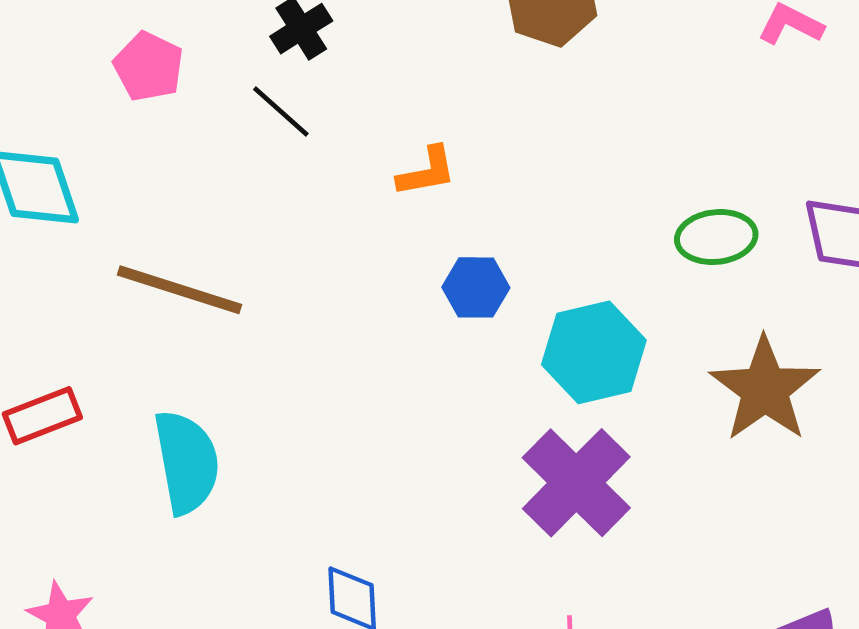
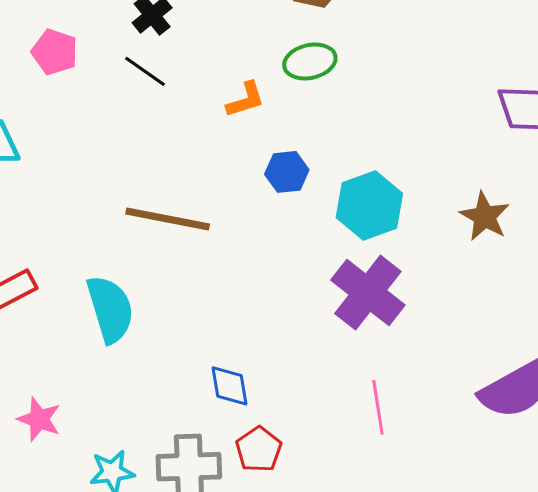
green ellipse: (716, 237) -> (310, 61), moved
brown line: (179, 290) -> (168, 219), moved
brown star: (765, 389) -> (485, 216), size x0.7

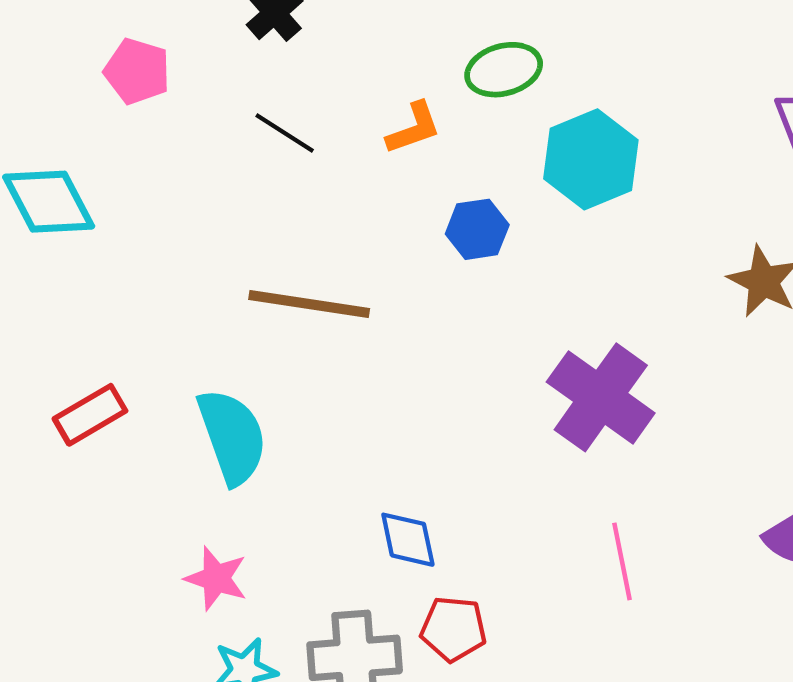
black line: (145, 71) -> (285, 133), moved
cyan hexagon: (369, 205) -> (591, 159), moved
pink star: (39, 419) -> (216, 578), moved
red pentagon: (259, 449) -> (453, 629), turned -30

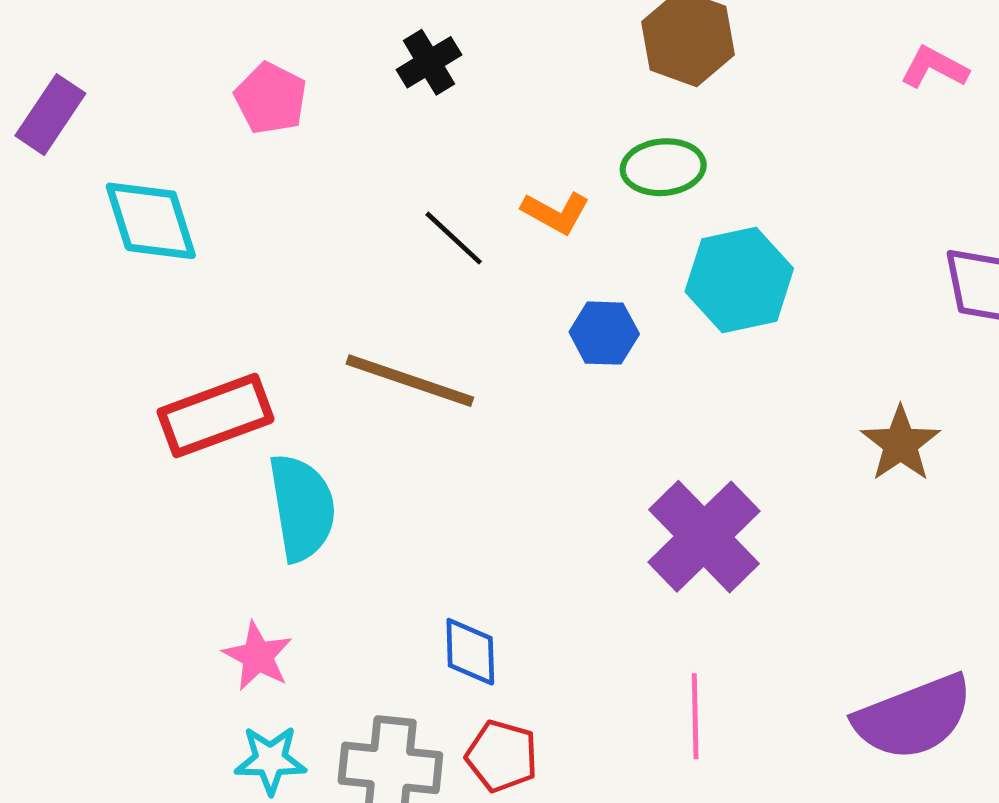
orange L-shape: (414, 128) -> (556, 213), turned 38
black line: (285, 133) -> (454, 238), moved
red rectangle: (90, 415) -> (216, 416), moved, size x1.4

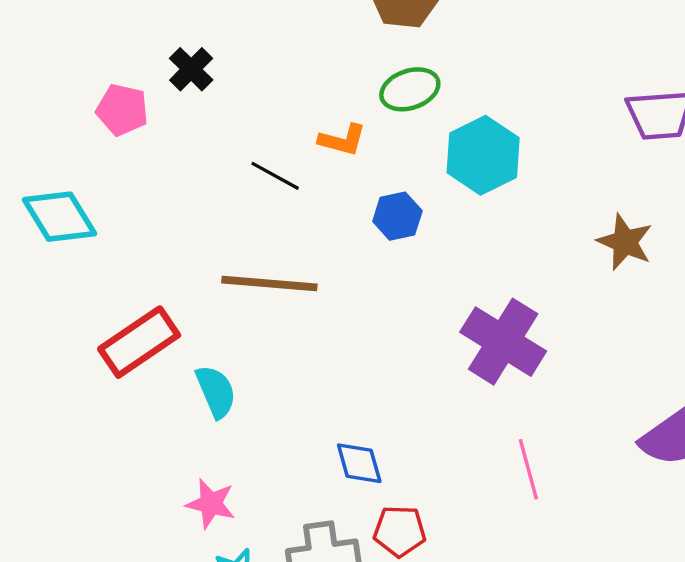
black cross: (429, 62) -> (191, 69), moved
cyan semicircle: (302, 508) -> (216, 392), size x0.7

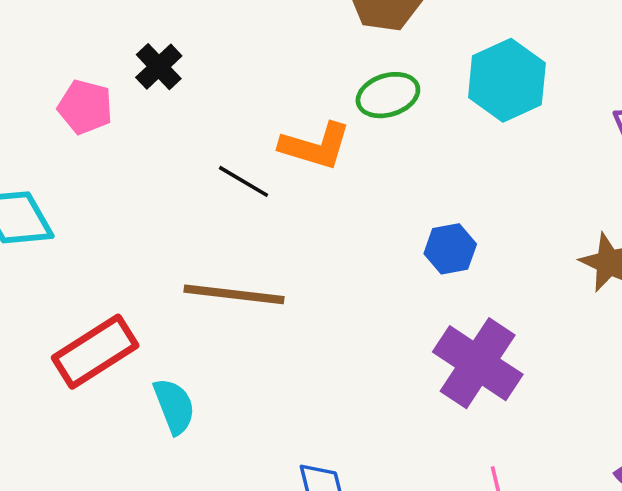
orange L-shape: (342, 140) -> (315, 146), size x1.4
cyan hexagon: (483, 155) -> (507, 80), moved
blue hexagon: (397, 216) -> (450, 249), moved

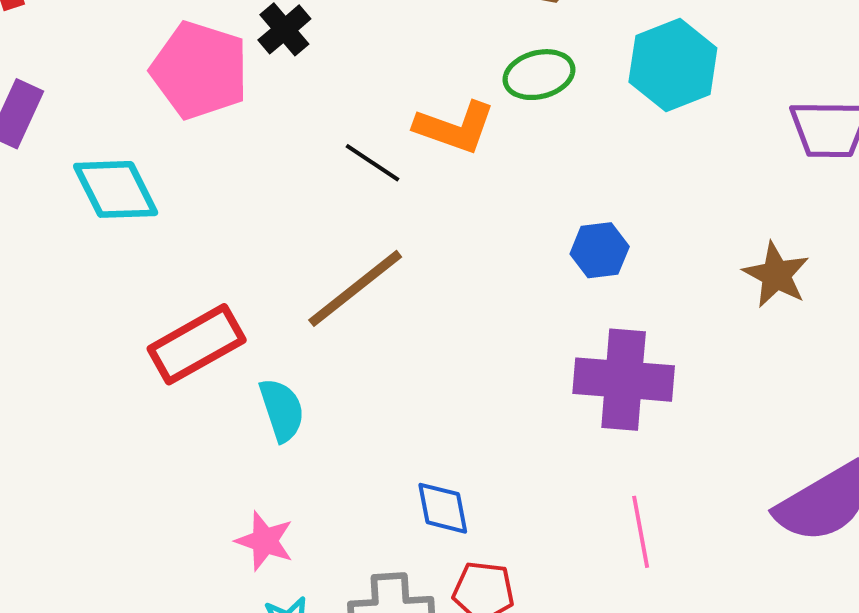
pink pentagon: (85, 107) -> (200, 70), size x1.6
brown line: (234, 294) -> (355, 288), turned -48
purple cross: (478, 363) -> (624, 380), turned -32

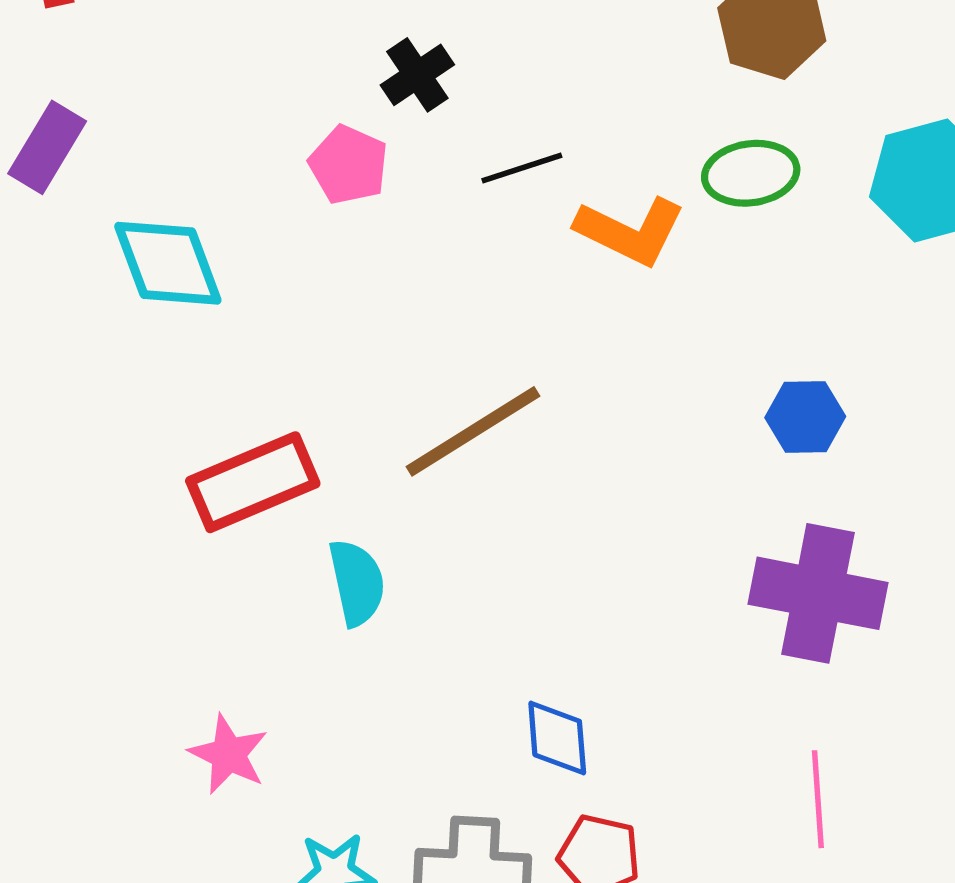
pink pentagon: (200, 70) -> (348, 165), moved, size x0.6
black line: (372, 163) -> (522, 168), moved, turned -58
pink star: (265, 541) -> (228, 754), moved

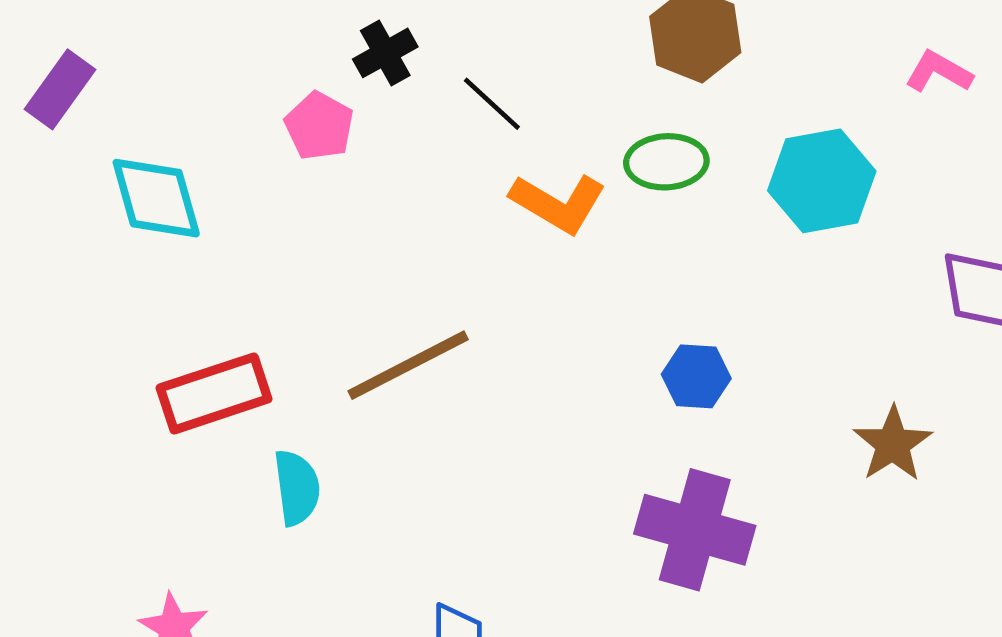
black line: (522, 168) -> (492, 104), moved, turned 56

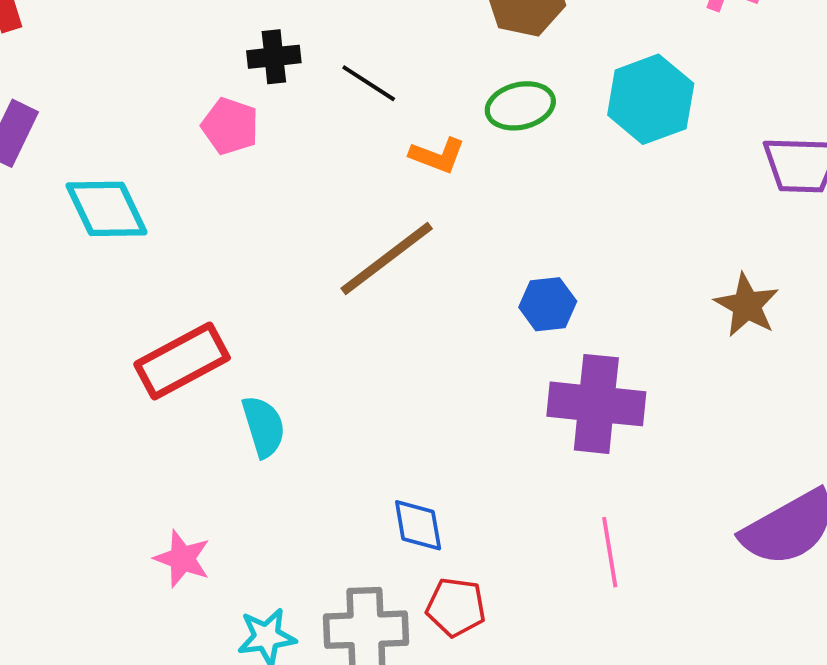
black cross: (385, 53) -> (274, 57), turned 33
orange L-shape: (558, 203) -> (437, 155), size x0.7
brown line: (408, 365) -> (387, 259), moved
blue hexagon: (696, 376) -> (548, 304), moved

